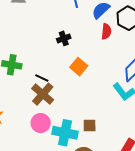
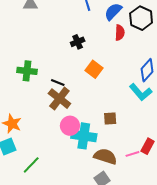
pink circle: (41, 123) -> (70, 126), moved
brown square: (90, 126) -> (110, 118), moved

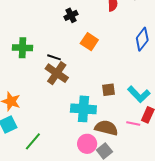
cyan L-shape: (141, 92) -> (139, 94), moved
pink circle: (70, 126) -> (87, 144), moved
pink line: (132, 154) -> (133, 124), turned 32

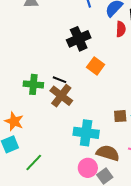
black cross: (71, 15) -> (79, 39), size x1.6
green cross: (22, 48) -> (33, 84), moved
brown square: (109, 90) -> (120, 116), moved

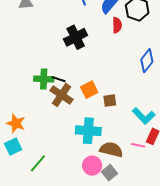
orange square: (96, 66) -> (89, 90), moved, turned 30
green cross: (33, 84) -> (44, 79), moved
brown square: (120, 116) -> (110, 101), moved

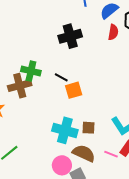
black line: (59, 79) -> (61, 77), moved
brown cross: (61, 95) -> (20, 86), moved, turned 30
brown square: (110, 101) -> (88, 128), moved

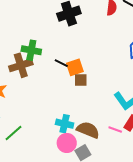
black line: (61, 77) -> (61, 63), moved
brown square: (88, 128) -> (81, 80), moved
cyan cross: (65, 130) -> (65, 124), moved, size x0.7

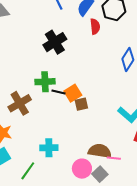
green cross: (31, 50) -> (45, 82), moved
cyan cross: (65, 124) -> (49, 148), moved
pink line: (115, 129) -> (114, 158), moved

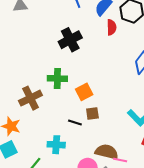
black line: (59, 92) -> (75, 123), moved
brown square: (81, 104) -> (92, 114), moved

